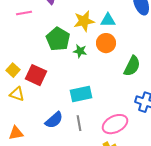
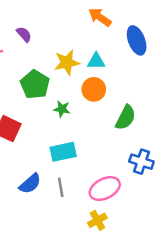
green star: (80, 51) -> (62, 109), moved

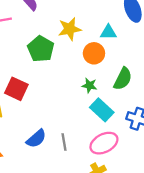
cyan triangle: (96, 61) -> (108, 32), moved
green star: (62, 109) -> (90, 85), moved
cyan rectangle: (63, 152) -> (102, 110), moved, turned 55

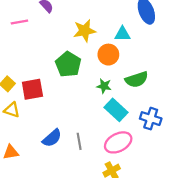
green pentagon: (41, 49) -> (68, 64), moved
green semicircle: (123, 79) -> (137, 80), turned 45
red square: (16, 89) -> (32, 89), turned -35

